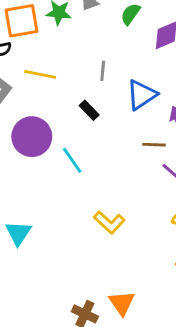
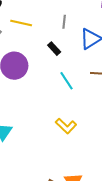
cyan line: (72, 160) -> (67, 81), moved

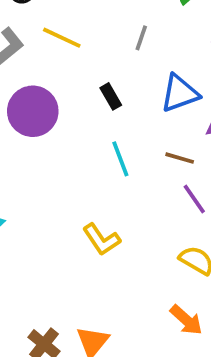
gray line: (64, 22) -> (141, 38), moved

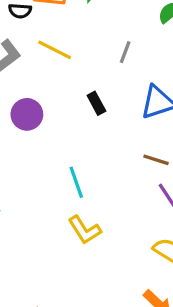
purple circle: (33, 111) -> (27, 114), size x0.7
cyan line: (120, 159) -> (76, 182), moved

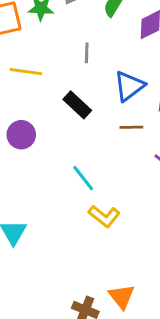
black rectangle: (96, 103) -> (77, 105), size x1.4
brown line: (156, 160) -> (131, 127), moved

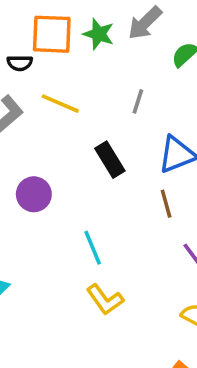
brown line: (131, 127) -> (166, 204), turned 60
purple circle: (21, 135) -> (34, 194), moved

